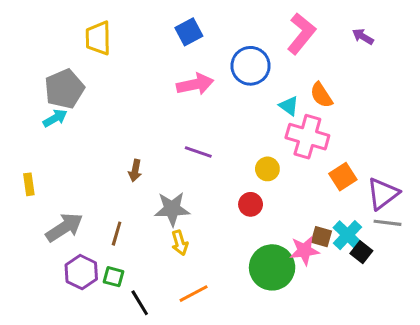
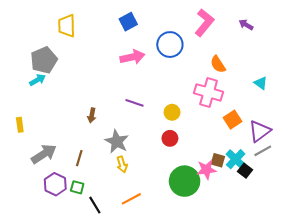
cyan triangle: (289, 106) -> (261, 83), moved
yellow circle: (267, 169) -> (172, 112), moved
gray star: (172, 209) -> (117, 141), turned 30
gray line: (387, 223) -> (263, 151), turned -36

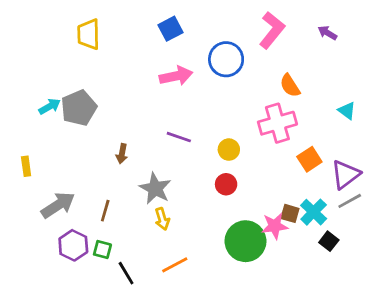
gray pentagon: (44, 60) -> (79, 108), moved
pink cross: (209, 92) -> (277, 123), turned -32
black square: (245, 171) -> (329, 241), moved

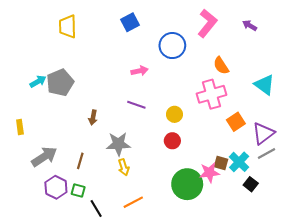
pink arrow: (176, 76) -> (140, 71), moved, size x0.7
cyan triangle: (347, 111) -> (264, 85), size x1.5
gray star: (155, 188) -> (118, 144), turned -30

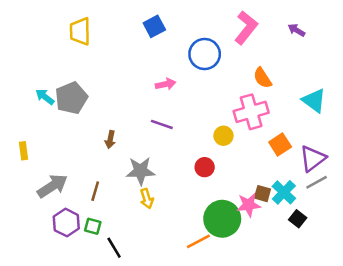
cyan arrow: (38, 81) -> (45, 97), turned -112
yellow circle: (174, 114) -> (223, 136), moved
orange line: (133, 202) -> (198, 241), moved

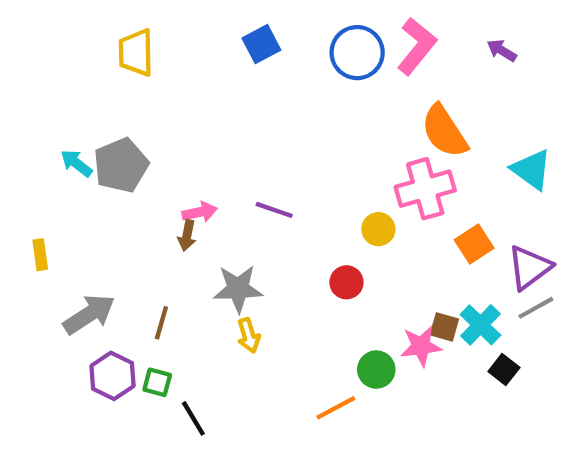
blue circle: (205, 54) -> (357, 53), moved
orange semicircle: (262, 78) -> (444, 131), size x1.5
pink arrow: (166, 84) -> (200, 212), moved
green circle: (222, 219) -> (376, 370), size x0.6

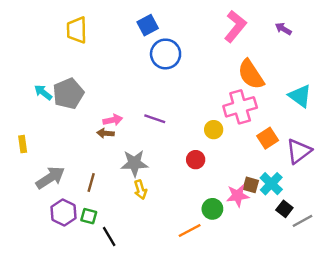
blue circle: (357, 53) -> (166, 54), moved
brown arrow: (187, 236) -> (106, 133), turned 84
gray line: (536, 308) -> (302, 221), moved

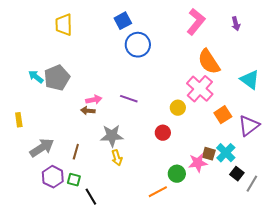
purple arrow: (283, 29) -> (236, 24), turned -136
pink cross: (240, 107) -> (200, 89), turned -32
gray line: (302, 221) -> (252, 184), turned -30

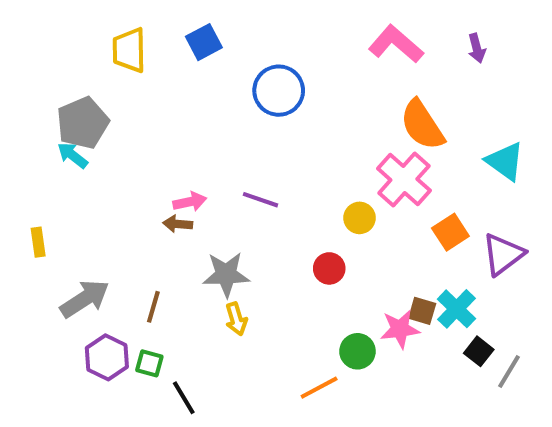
blue square: (123, 21) -> (204, 42), moved
pink L-shape: (196, 22) -> (396, 44), turned -88
gray pentagon: (57, 78) -> (83, 123), moved

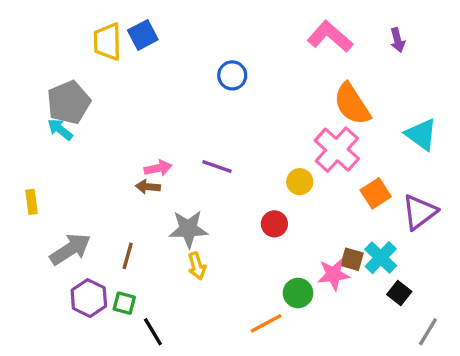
blue square: (204, 42) -> (143, 35), moved
blue circle: (279, 91) -> (232, 75), size x0.7
gray line: (509, 372) -> (428, 332), moved

